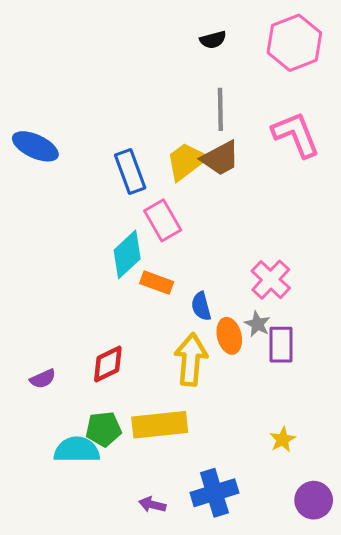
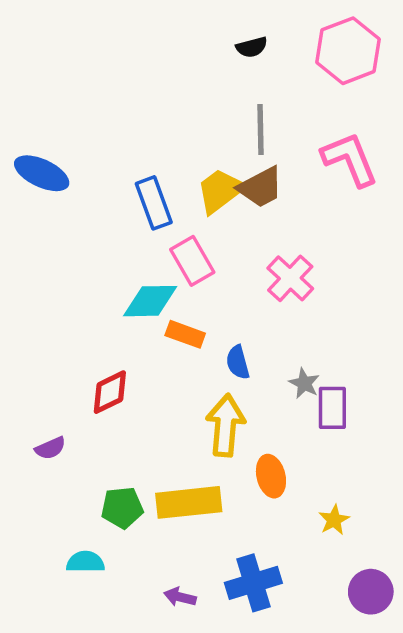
cyan diamond: (127, 254) -> (150, 301), turned 42
pink cross: (271, 280) -> (290, 278), moved
orange ellipse: (229, 336) -> (271, 476), moved
red diamond: (108, 364) -> (110, 392), moved
cyan semicircle: (77, 450) -> (85, 562), moved, size x0.7

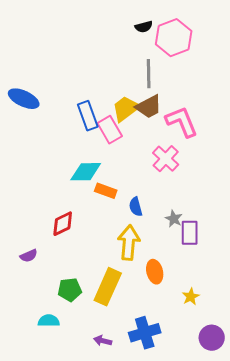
pink hexagon: (348, 51) -> (174, 38), moved
pink L-shape: (350, 159) -> (182, 122), moved
pink rectangle: (192, 261) -> (110, 130), moved
yellow rectangle: (189, 502) -> (108, 287), turned -60

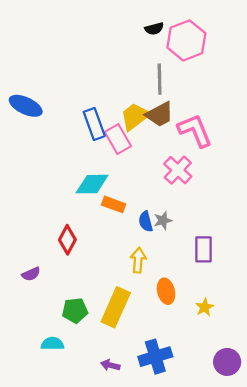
gray star: (174, 219) -> (163, 220), moved, turned 30
red diamond: (63, 224) -> (67, 240), turned -36
yellow arrow: (129, 243) -> (138, 260), size x0.7
yellow star: (191, 297) -> (205, 307), moved

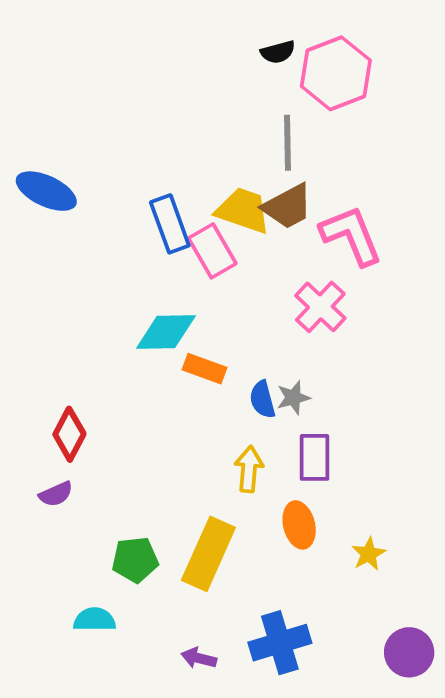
yellow trapezoid: (135, 117) -> (243, 210), turned 56
red diamond: (67, 240) -> (69, 434), moved
purple rectangle: (204, 249) -> (315, 457), moved

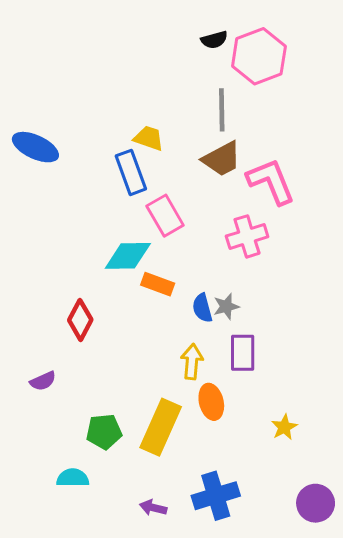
yellow trapezoid: (243, 210) -> (149, 138), moved, size x0.7
pink rectangle: (212, 251) -> (165, 216), moved
pink cross: (320, 307) -> (247, 236), turned 30
red diamond: (69, 434) -> (80, 320), moved
orange ellipse: (299, 525) -> (211, 402), moved

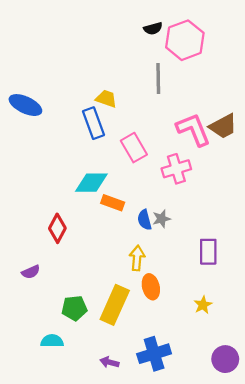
brown trapezoid: (222, 159) -> (223, 126), moved
pink rectangle: (165, 216) -> (134, 148), moved
purple rectangle: (243, 353) -> (208, 252), moved

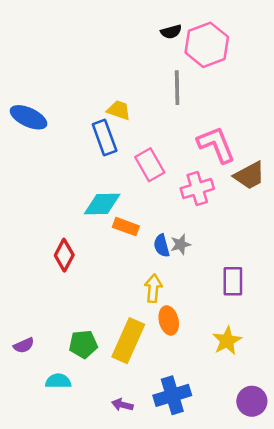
brown trapezoid: (223, 126) -> (250, 175), moved
purple semicircle: (31, 272) -> (24, 345), moved
yellow star: (203, 305) -> (227, 341), size x1.4

